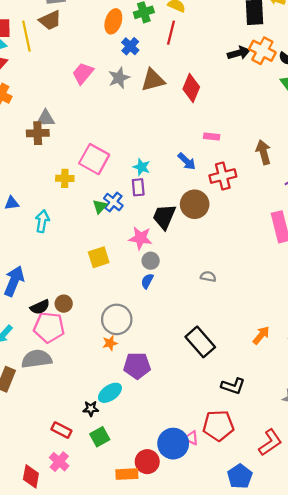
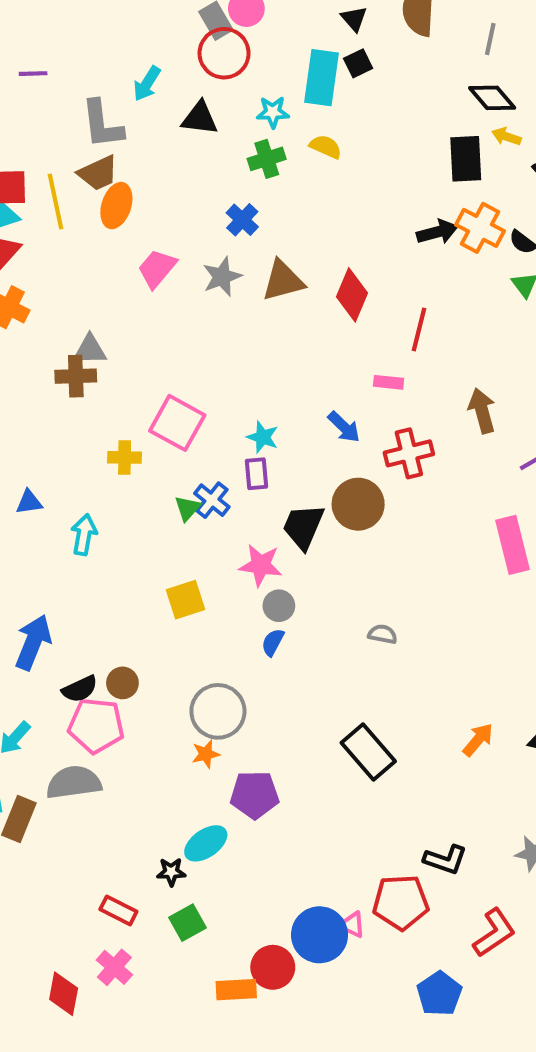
orange ellipse: (113, 21) -> (116, 206), moved
red line: (171, 33) -> (419, 329), moved
black L-shape: (233, 386) -> (445, 860), moved

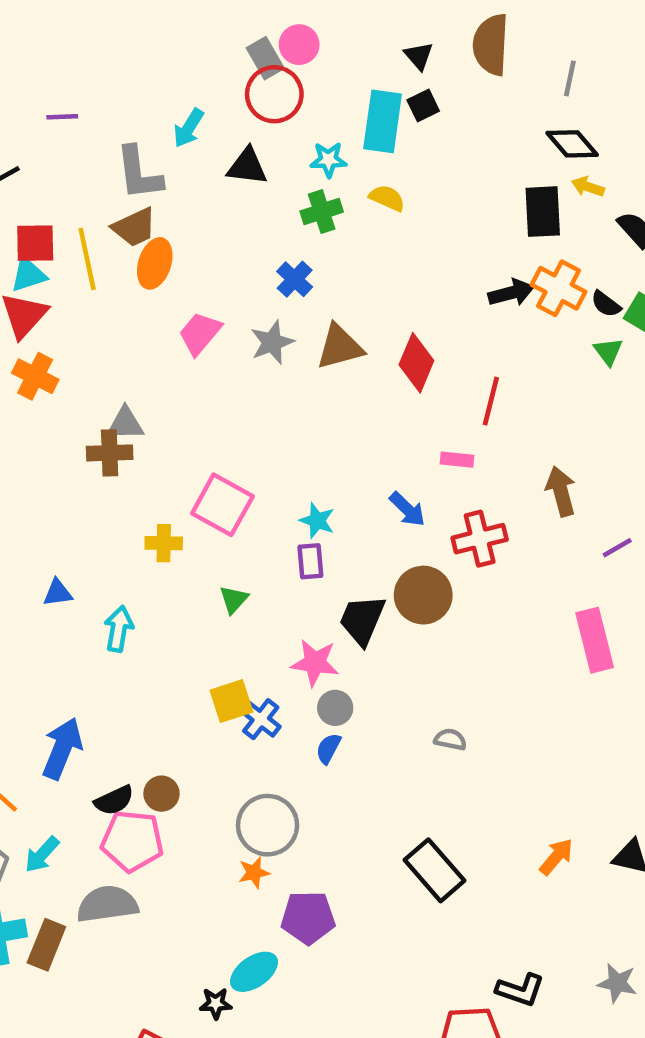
blue cross: (212, 500) -> (261, 719), moved

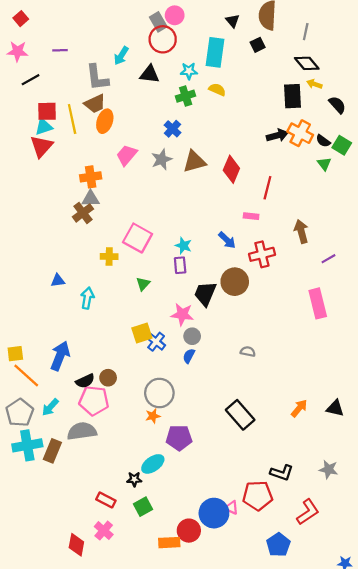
black square: (423, 105) -> (258, 45), moved
orange cross: (35, 376) -> (91, 177), moved, turned -35
brown cross: (110, 453) -> (83, 213), turned -35

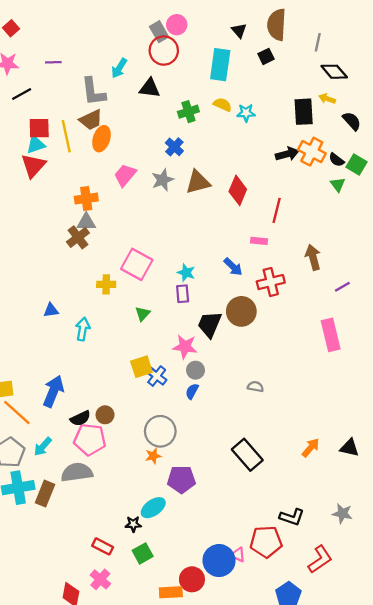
black diamond: (307, 63) -> (334, 72), moved
cyan star: (189, 71) -> (246, 113), moved

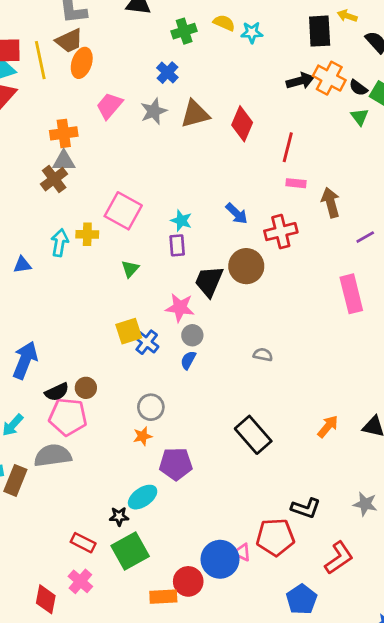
pink rectangle: (259, 241) -> (296, 183), moved
cyan arrow: (83, 329) -> (60, 243), moved
gray circle: (160, 431) -> (151, 407), size x0.7
green square: (143, 553) -> (130, 551), size x1.5

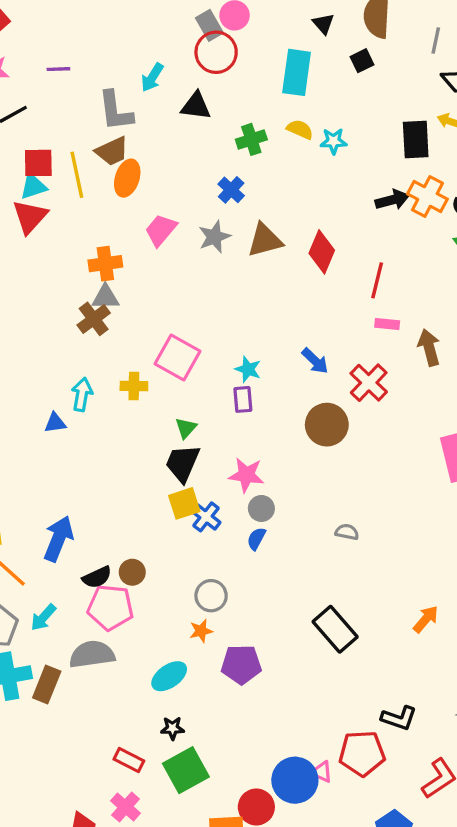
red cross: (281, 232) -> (369, 383), turned -32
cyan arrow: (60, 243) -> (82, 394), moved
black trapezoid: (209, 281) -> (183, 463), moved
cyan ellipse: (143, 497) -> (169, 676), moved

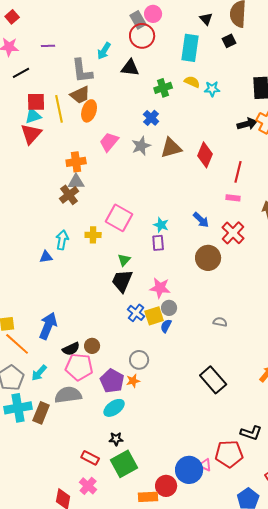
pink rectangle: (387, 324) -> (233, 198), moved
yellow square: (184, 503) -> (154, 316), moved
purple pentagon: (241, 664) -> (112, 381), moved, turned 30

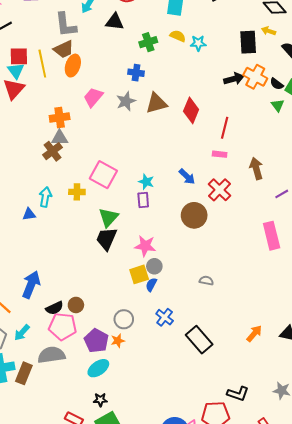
cyan triangle: (33, 116) -> (16, 71), turned -48
blue cross: (151, 118) -> (136, 73), turned -35
green triangle: (124, 260) -> (109, 217), size x1.5
blue cross: (136, 313) -> (165, 317), moved

